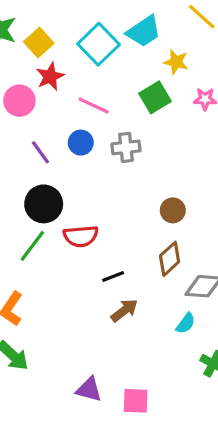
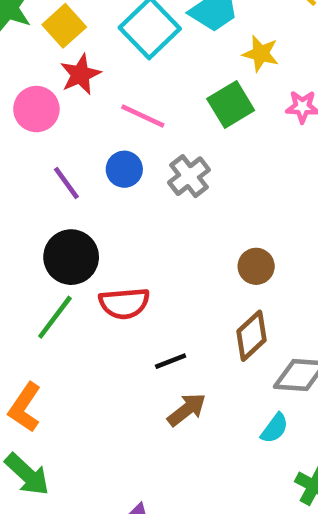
gray cross: (126, 147) -> (189, 176), turned -32

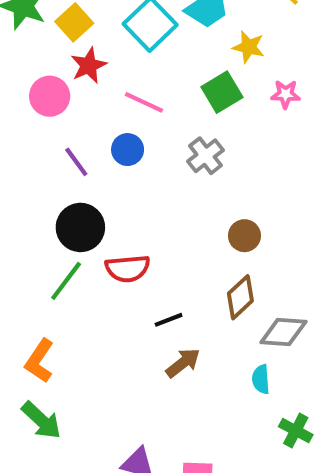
gray cross: (189, 176) -> (206, 156), moved
cyan semicircle: (275, 428) -> (261, 379), turned 140

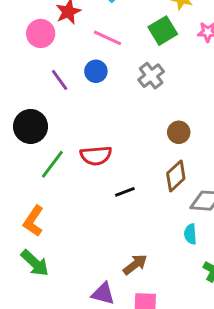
black circle: (80, 227) -> (31, 126), moved
brown arrow: (183, 363) -> (135, 265), moved

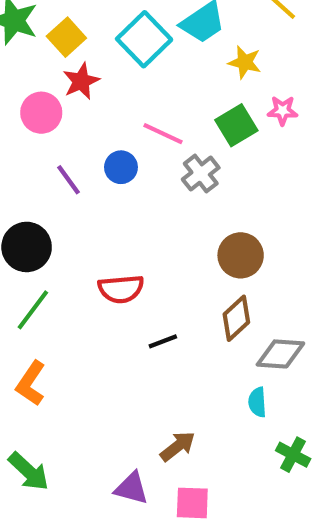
green square: (163, 31) -> (236, 125), moved
pink line: (108, 38) -> (163, 134), moved
brown circle: (179, 132) -> (241, 255), size x1.4
green line: (52, 164) -> (33, 310), moved
green arrow: (35, 263) -> (29, 471), moved

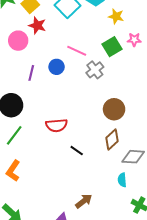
red star: (81, 81) -> (37, 25), turned -30
purple line: (69, 180) -> (31, 73), turned 49
black line: (163, 341) -> (77, 151), turned 56

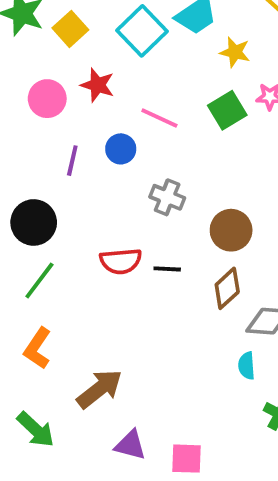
red star: (37, 25) -> (98, 85), moved
gray cross: (95, 70) -> (167, 197), moved, turned -30
black line: (77, 151) -> (167, 269), moved, turned -32
brown arrow: (84, 201) -> (99, 389), moved, size x1.4

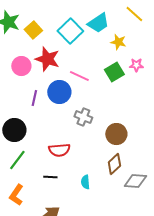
red star: (98, 85) -> (47, 59), size x1.4
blue circle: (121, 149) -> (59, 92), size x1.5
black line: (167, 269) -> (50, 177), moved
cyan semicircle: (247, 366) -> (85, 182), moved

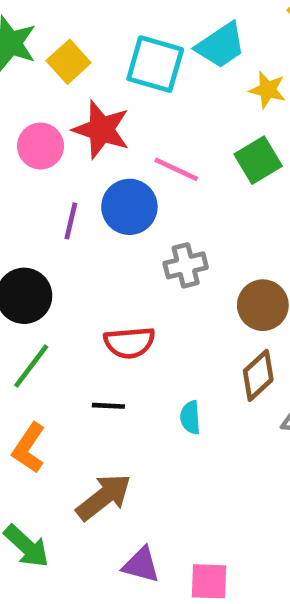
cyan square: (70, 31) -> (155, 64), turned -30
gray cross: (83, 117) -> (186, 265), turned -36

